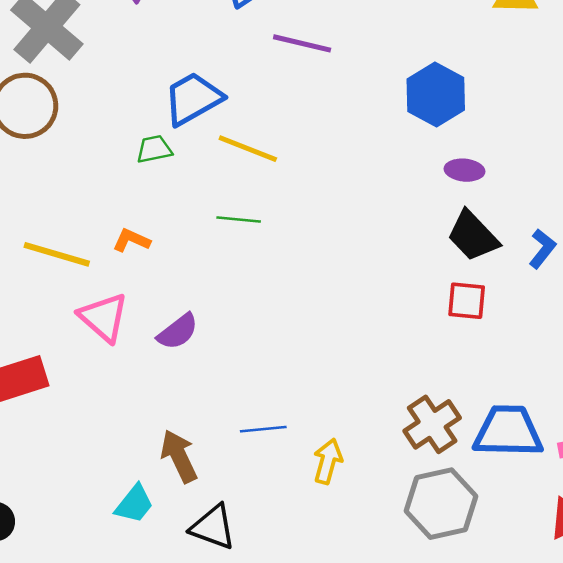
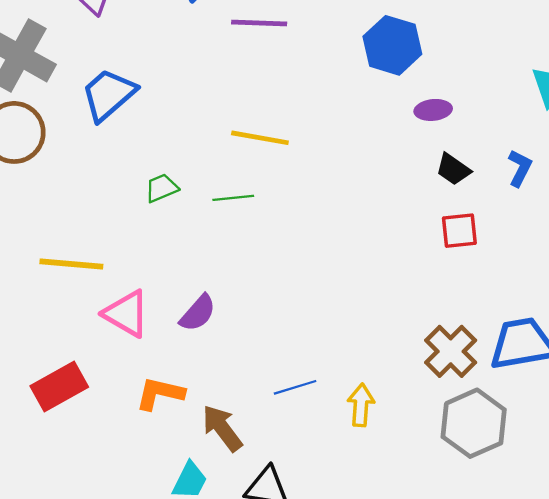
blue trapezoid: (193, 99) -> (108, 95), moved
green trapezoid: (154, 149) -> (161, 188), moved
yellow line: (248, 149) -> (260, 138), moved
black trapezoid: (473, 236) -> (453, 169), size x0.7
orange L-shape: (131, 240) -> (160, 393), moved, size x1.4

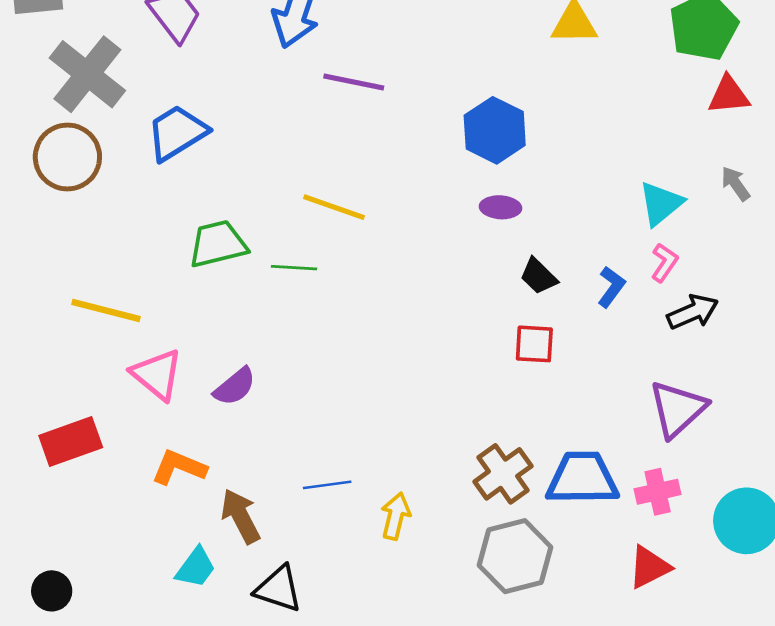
purple ellipse: (433, 110) -> (501, 207), moved
green trapezoid: (161, 188) -> (218, 244), size x1.6

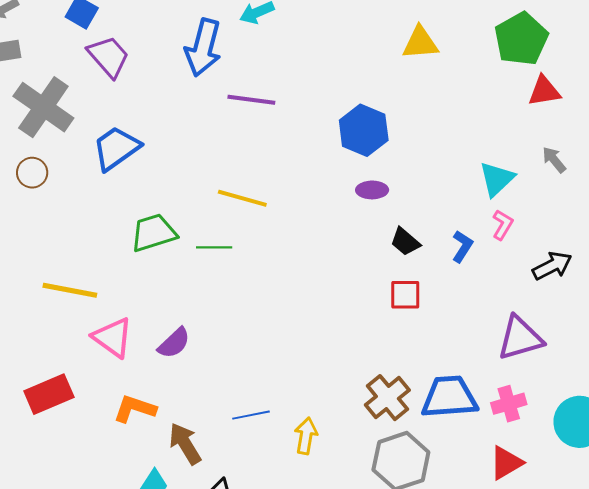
brown circle: (67, 157) -> (32, 173), size x0.6
black arrow: (693, 312) -> (552, 266), moved
purple triangle: (678, 409) -> (520, 338), turned 30

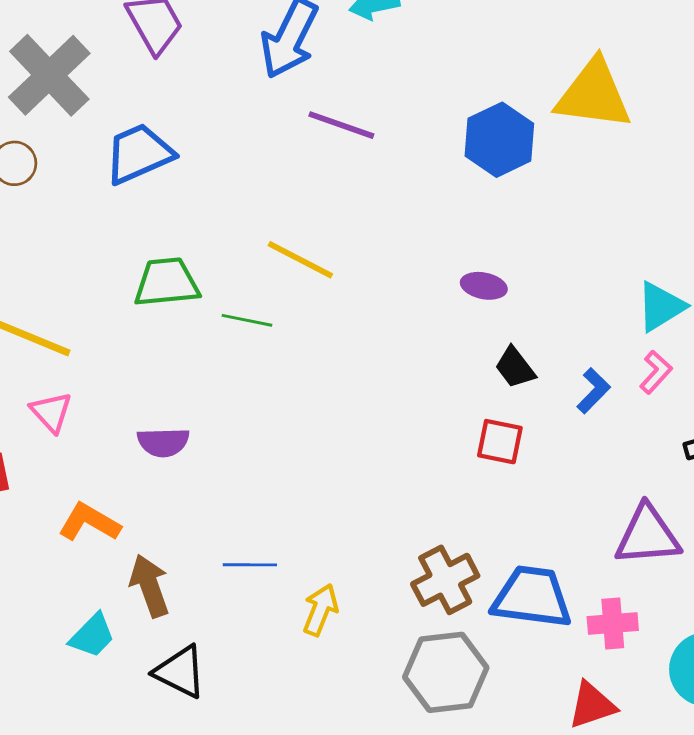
yellow triangle: (420, 43) -> (593, 95), size x1.5
blue hexagon: (364, 130) -> (499, 140), moved
pink triangle: (113, 338) -> (51, 412), moved, size x0.7
purple semicircle: (174, 343) -> (163, 442), turned 30

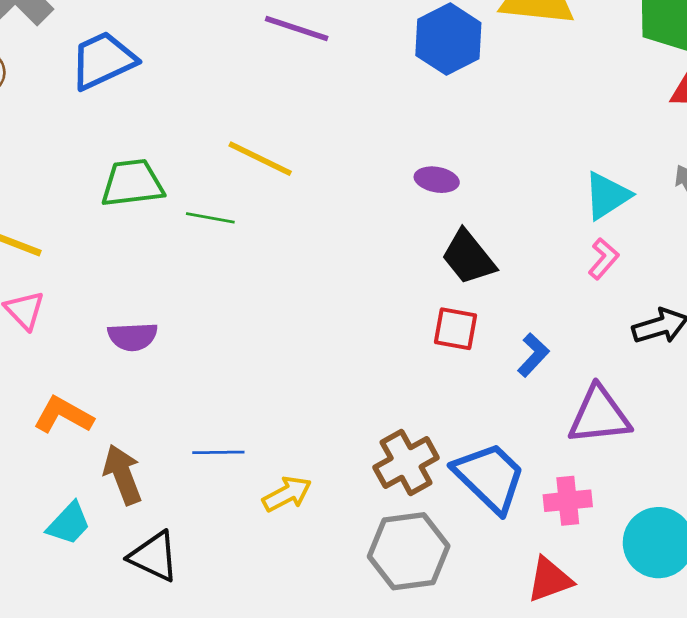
black trapezoid: (515, 368) -> (468, 257), size x1.4
blue L-shape: (594, 391) -> (533, 355), moved
blue trapezoid: (532, 597) -> (490, 477), turned 38
yellow arrow: (320, 610) -> (287, 494), turned 42

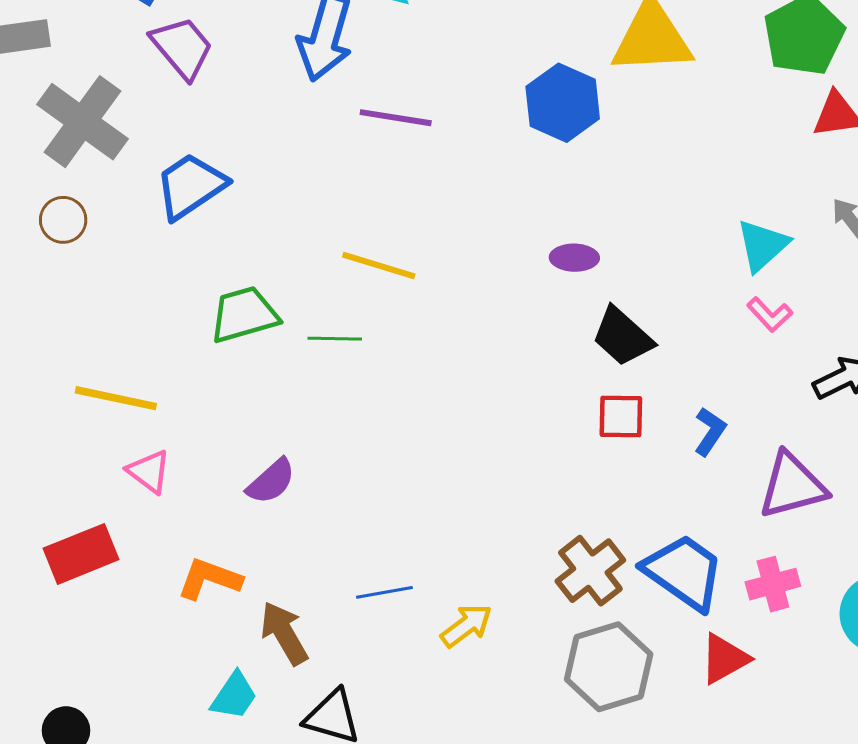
pink L-shape: (604, 259) -> (770, 314), turned 105
purple semicircle: (133, 337) -> (271, 481), turned -30
red triangle: (550, 580) -> (724, 659), moved

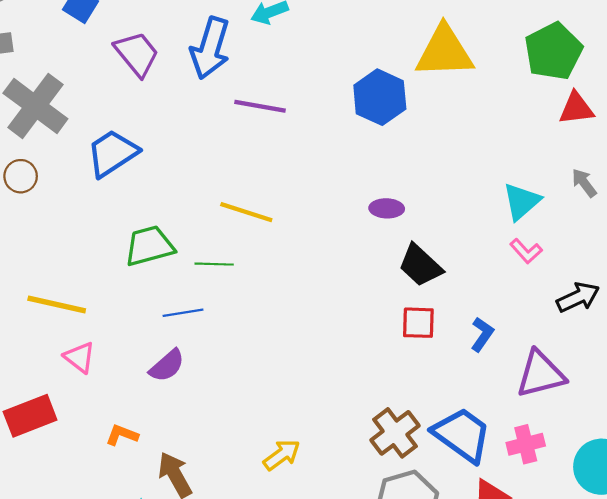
purple trapezoid: (182, 48) -> (137, 54), moved
orange L-shape: (209, 579) -> (122, 435), size x0.7
blue line: (384, 592) -> (183, 313), moved
yellow arrow: (466, 626) -> (282, 455), moved

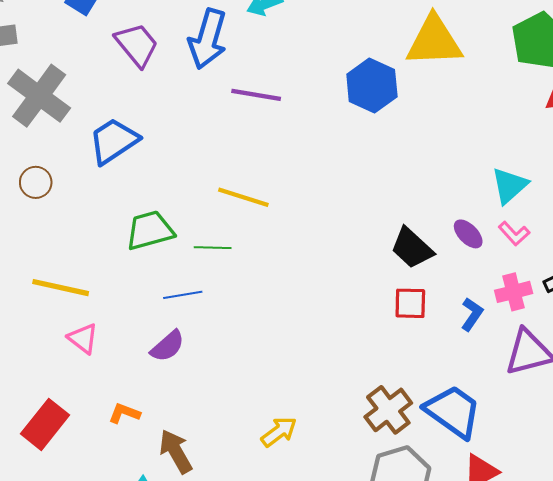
brown circle: (21, 176) -> (36, 182), moved
purple ellipse: (387, 208) -> (468, 234), moved, turned 44
red rectangle: (30, 416) -> (45, 424), moved, turned -30
pink cross: (526, 444) -> (514, 292), moved

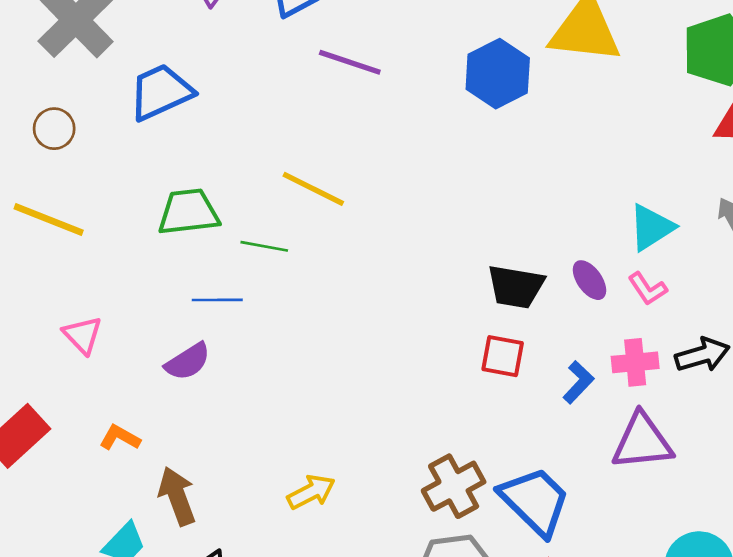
black trapezoid: (412, 248) -> (516, 287), turned -42
yellow line: (61, 288) -> (49, 219), moved

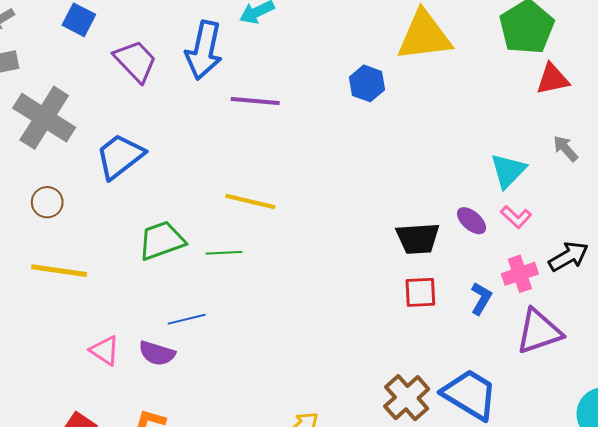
blue hexagon: (498, 74) -> (367, 83), size x0.7
blue line: (217, 300) -> (187, 319), moved
purple semicircle: (188, 362) -> (157, 353), moved, turned 63

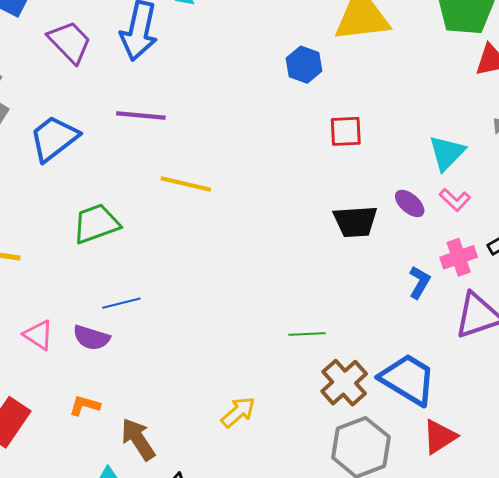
purple line: (255, 101) -> (141, 116), moved
green line: (224, 253) -> (307, 334), moved
red square: (420, 292) -> (346, 131), moved

